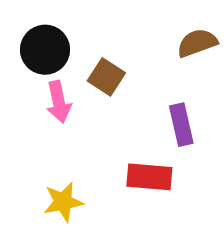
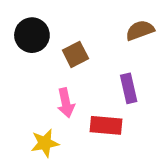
brown square: (106, 77) -> (75, 54), turned 30
pink arrow: (59, 102) -> (66, 103), moved

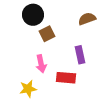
black circle: (32, 35) -> (33, 15), moved

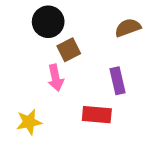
pink arrow: (41, 64) -> (56, 78), moved
yellow star: (28, 89) -> (29, 122), moved

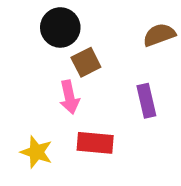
red rectangle: (97, 115) -> (95, 143), moved
yellow star: (29, 122) -> (36, 152), turned 30

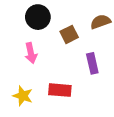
brown square: (86, 62) -> (69, 34), moved
pink arrow: (69, 97) -> (31, 53), moved

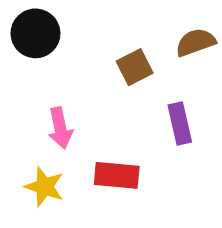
black circle: (38, 17) -> (35, 33), moved
pink arrow: (31, 53) -> (60, 128), moved

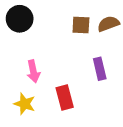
brown square: (135, 67) -> (81, 25), moved, turned 30
red rectangle: (117, 175) -> (65, 98), turned 70

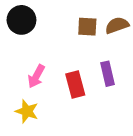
pink arrow: (33, 71) -> (36, 76), turned 40
red rectangle: (65, 98) -> (75, 84), moved

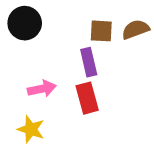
purple rectangle: (107, 74) -> (89, 62), moved
pink arrow: (36, 76) -> (42, 89), turned -130

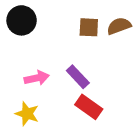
purple rectangle: (89, 62) -> (78, 77), moved, turned -30
red rectangle: (87, 98) -> (89, 107), moved, turned -40

